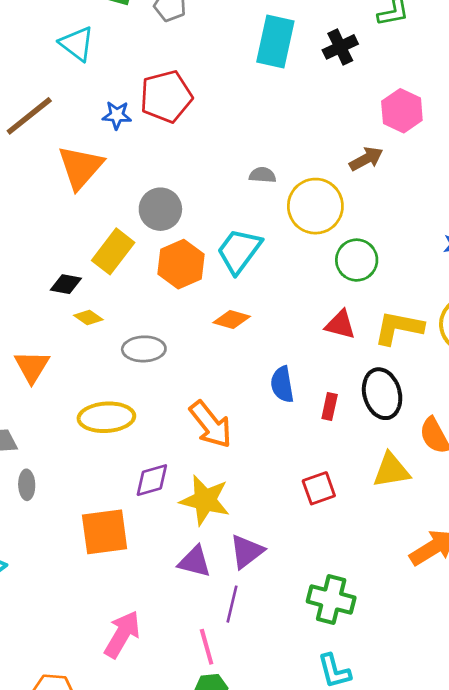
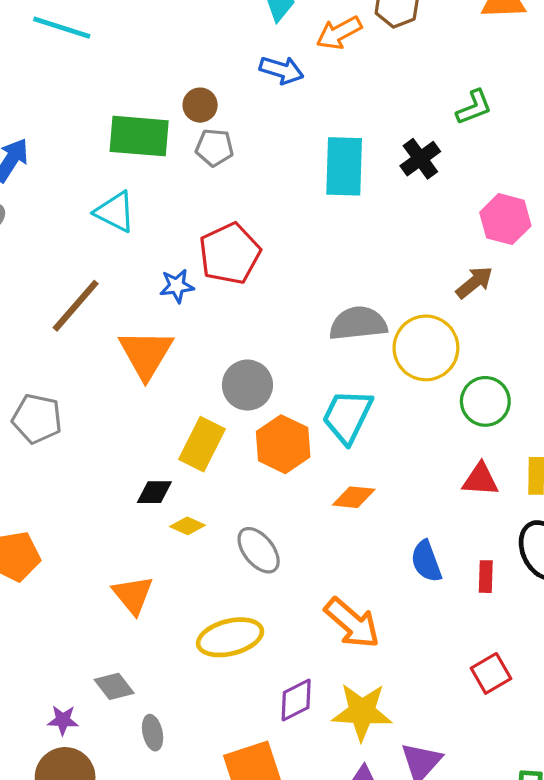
gray semicircle: (263, 175) -> (358, 323), size x1.8
gray ellipse: (144, 349) -> (259, 550), turned 63

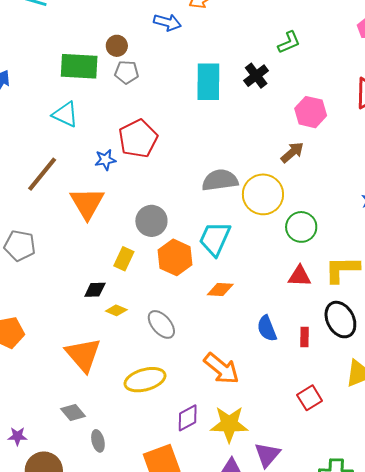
yellow rectangle: (202, 444) -> (124, 259), size x0.7
orange triangle: (133, 595) -> (83, 355), size x1.4
purple star: (63, 720) -> (17, 436), moved

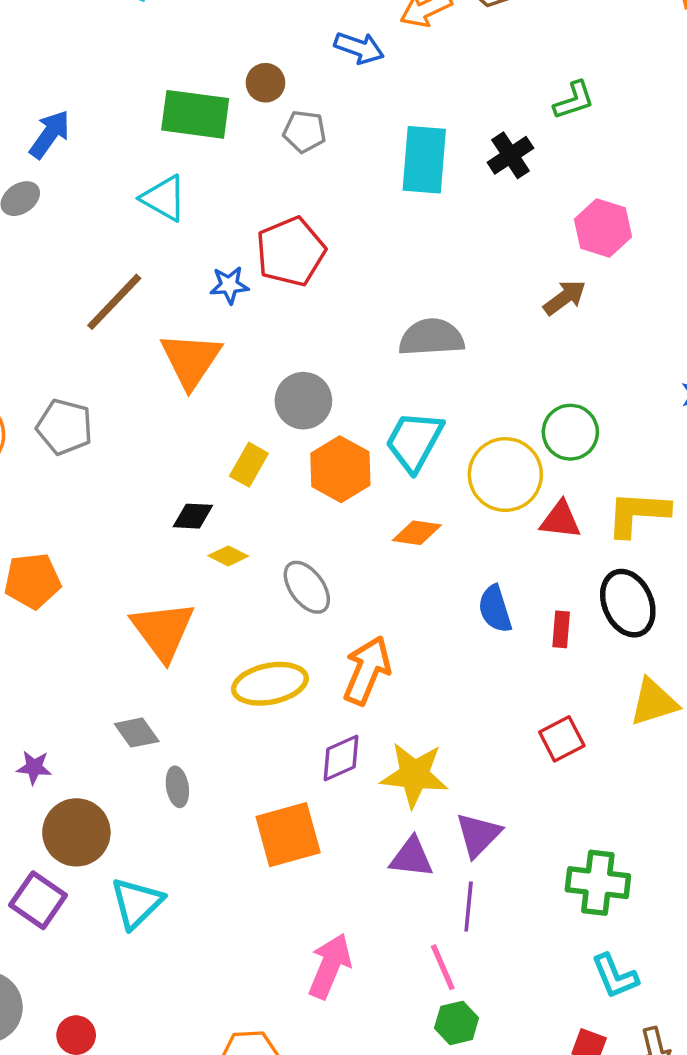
gray pentagon: (127, 72) -> (304, 132), moved
yellow circle: (263, 194) -> (505, 475), moved
orange arrow: (221, 369) -> (367, 670), moved, turned -111

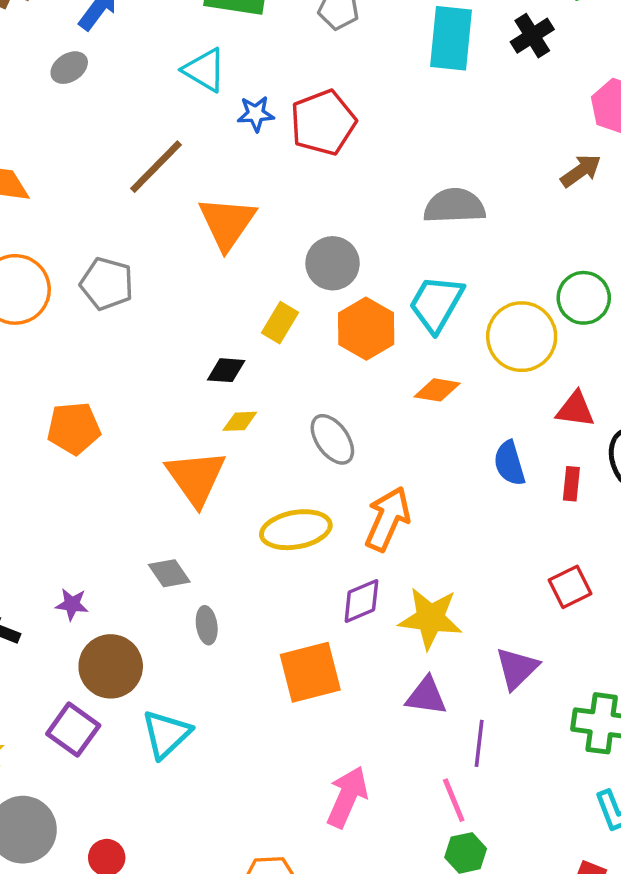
blue star: (229, 285) -> (256, 114), moved
red triangle: (560, 520) -> (575, 409), moved
yellow diamond: (228, 556) -> (240, 421), moved, turned -30
purple triangle: (478, 835) -> (517, 668), moved

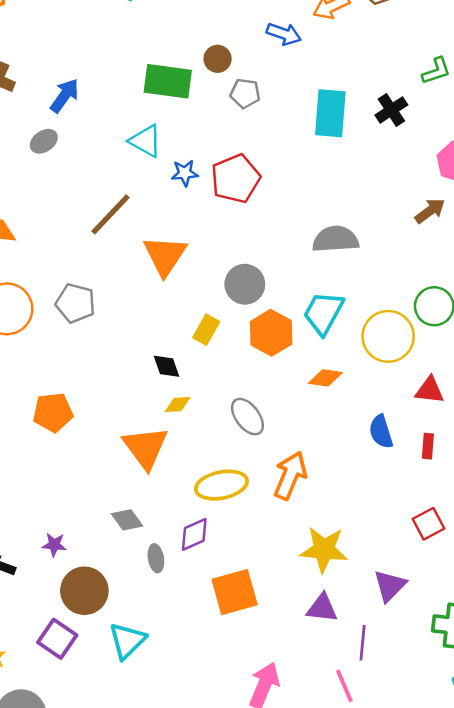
black diamond: (226, 370) -> (166, 366), turned 68
purple diamond: (361, 601) -> (194, 534), moved

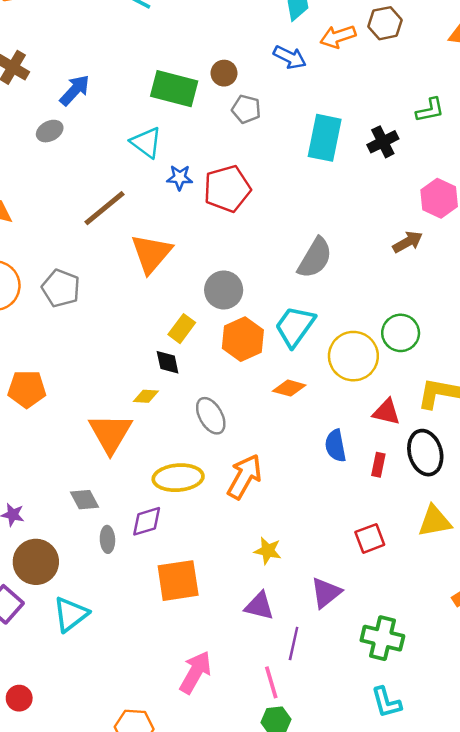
gray semicircle: (336, 239) -> (315, 258), turned 117
black diamond: (166, 366) -> (168, 362), moved
yellow star: (324, 550) -> (268, 551), size x0.6

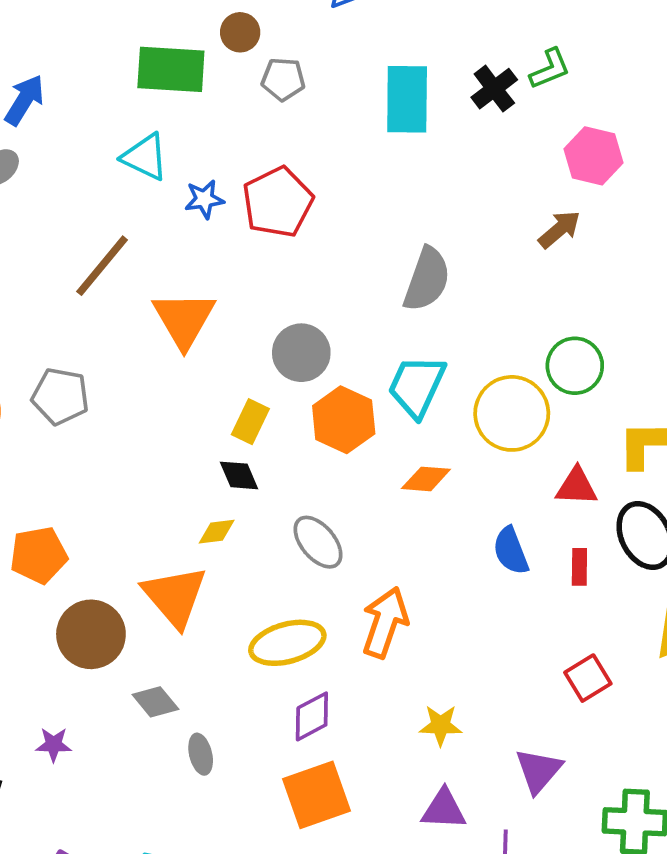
green L-shape: (430, 110) -> (550, 69), moved
purple diamond: (147, 521) -> (312, 716), moved
brown circle: (36, 562) -> (91, 634), moved

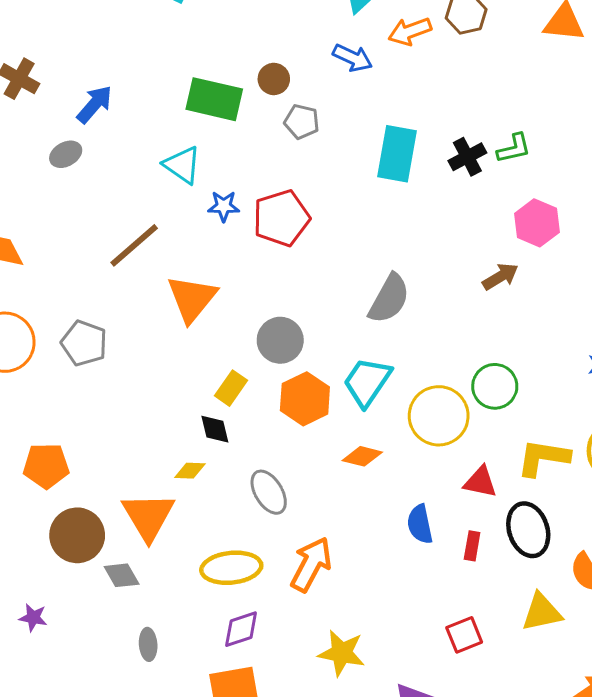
gray diamond: (155, 702) -> (122, 575), moved
yellow star: (441, 725) -> (342, 653), size x1.4

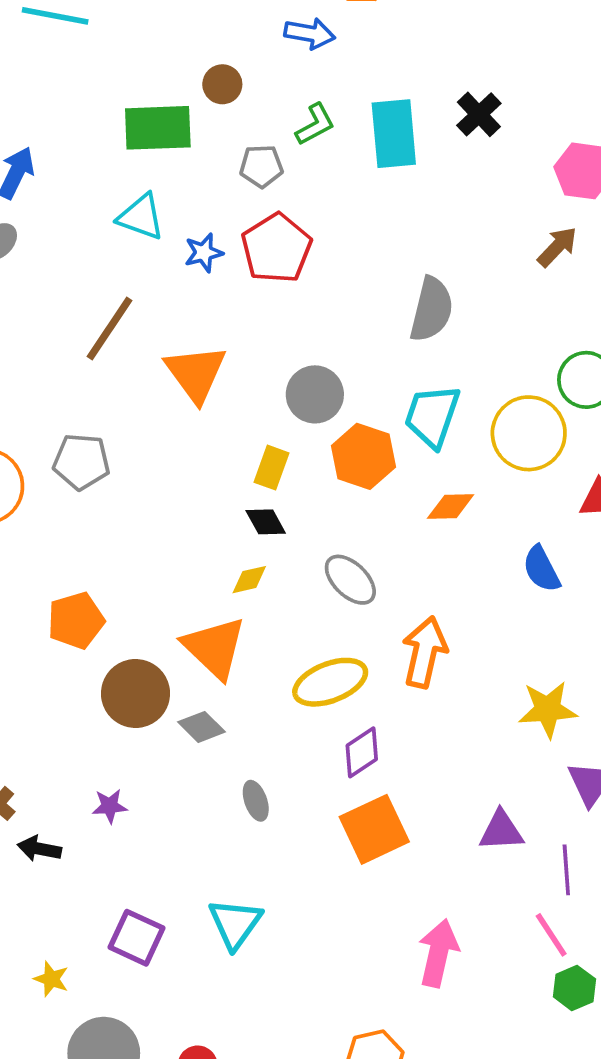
gray pentagon: (302, 122) -> (261, 166), moved
green L-shape: (514, 148) -> (315, 124), moved
yellow star: (342, 653) -> (548, 709), moved

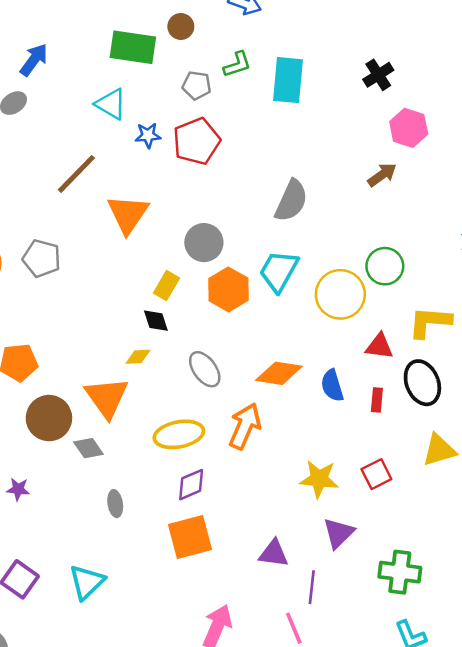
black cross: (479, 114) -> (378, 75), moved
orange diamond: (451, 507) -> (279, 373), moved, size x1.4

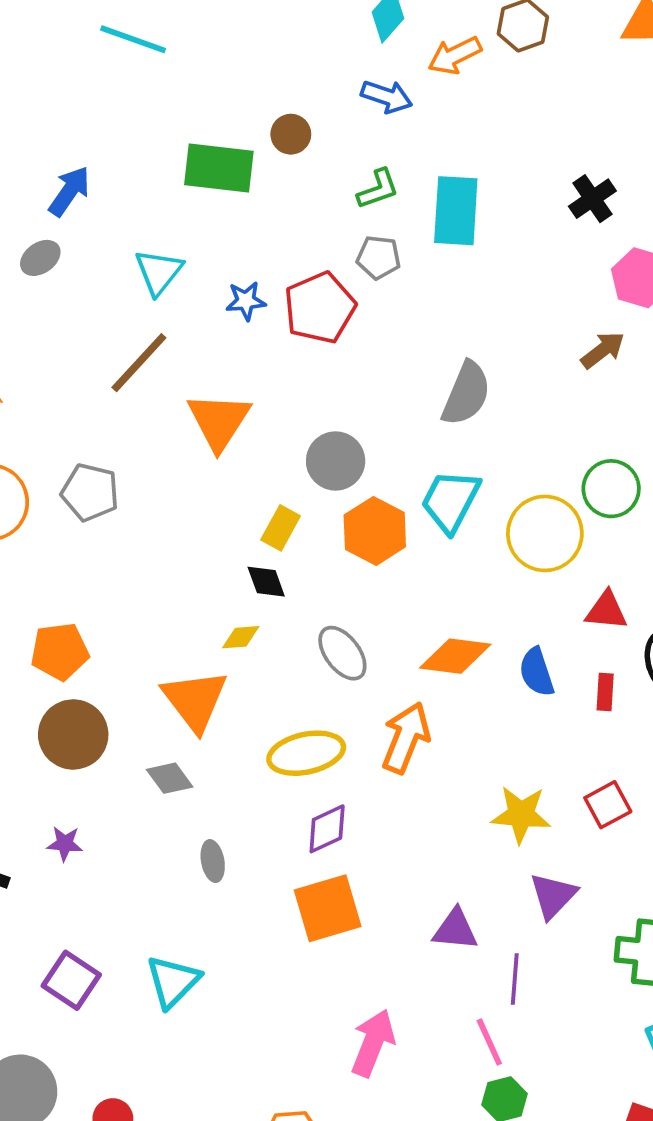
gray pentagon: (197, 85) -> (378, 257), moved
cyan triangle: (111, 104) -> (159, 272), moved, turned 40
brown circle: (49, 418) -> (73, 734), moved

